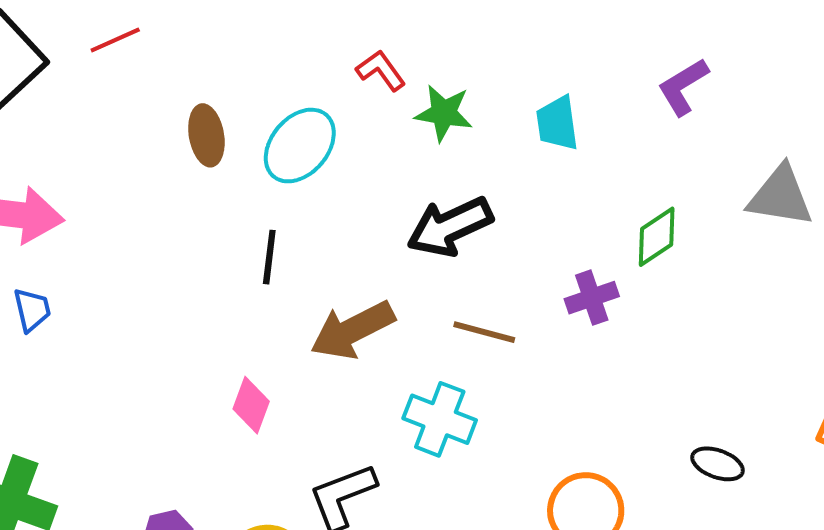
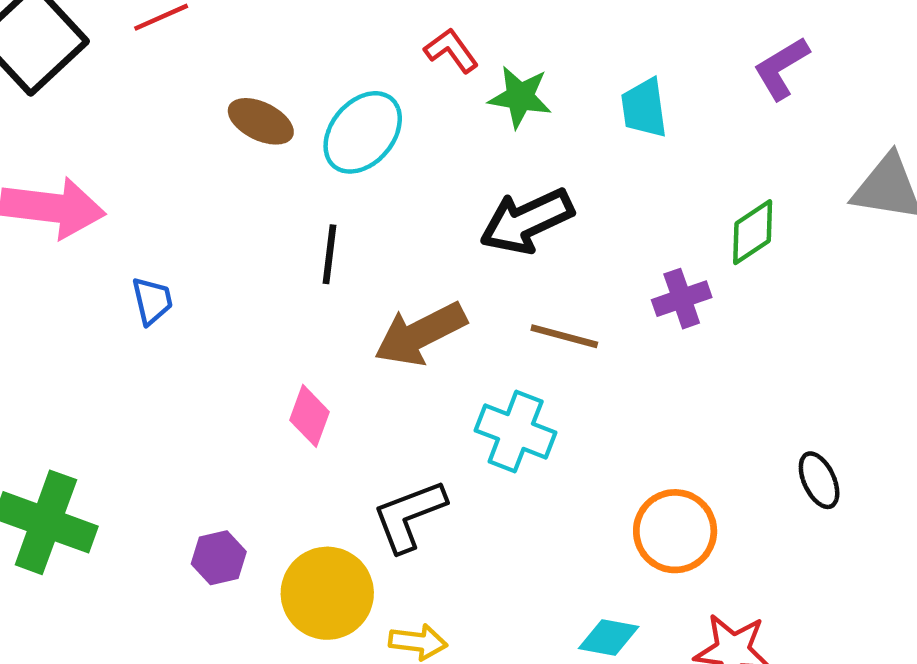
brown ellipse: (206, 135) -> (261, 121), turned -54
blue trapezoid: (32, 310) -> (152, 301), moved
black ellipse: (718, 464) -> (819, 480), turned 45

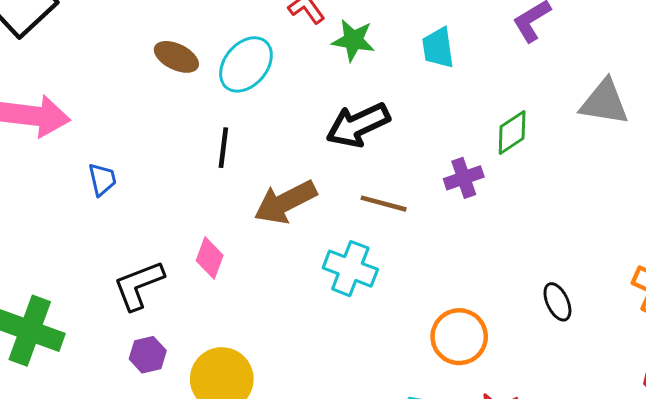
black L-shape: (409, 516) -> (139, 285), moved

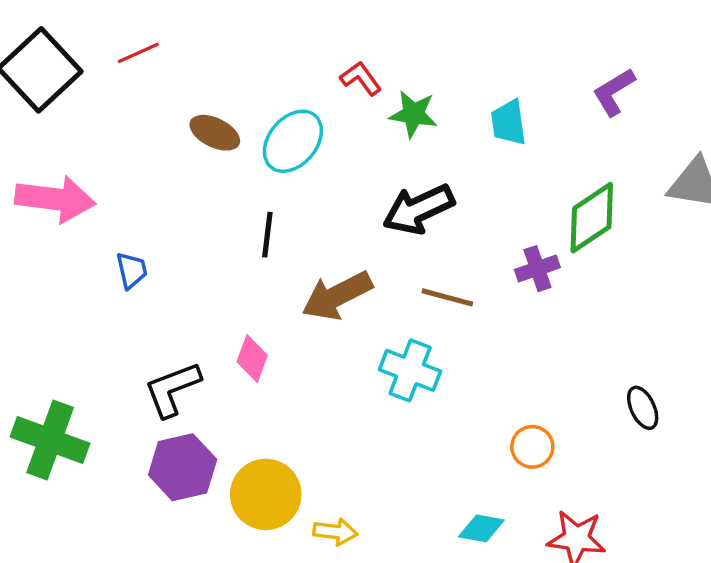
green diamond: (512, 133) -> (592, 218), size x1.4
orange circle: (459, 337) -> (532, 447), size x0.7
purple hexagon: (148, 355) -> (183, 467), size x1.6

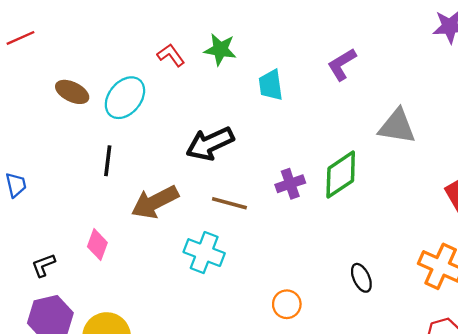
green star: (413, 114) -> (220, 49), moved
green diamond: (592, 218) -> (341, 175), moved
black L-shape: (172, 389) -> (43, 265), size x0.6

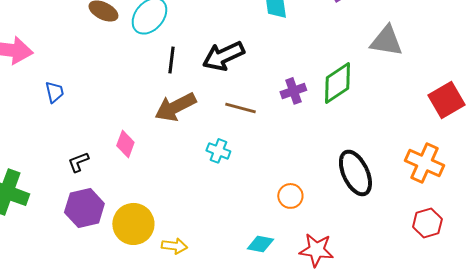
black line: (108, 161) -> (171, 60), moved
cyan cross: (204, 253) -> (218, 151), size x0.7
black ellipse: (361, 278) -> (355, 173), size x1.8

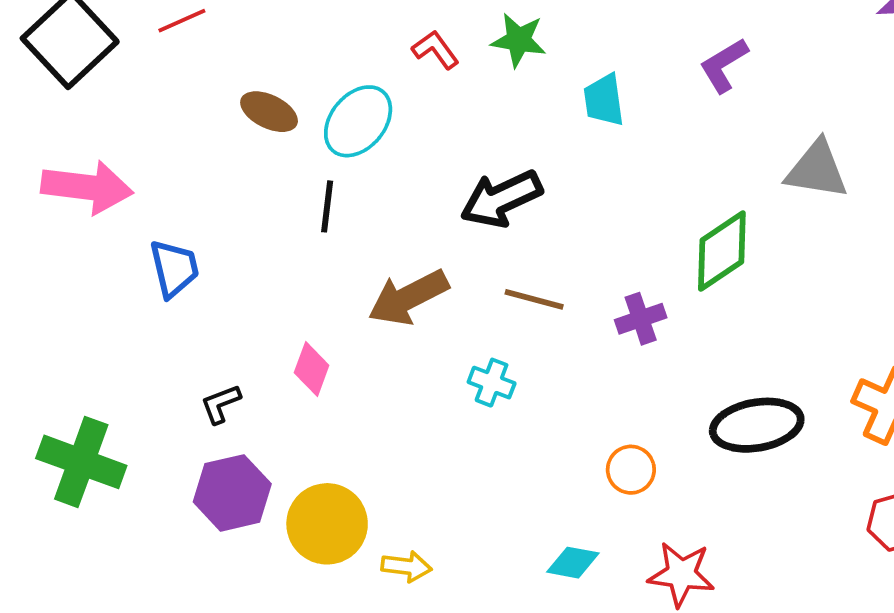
black line: (171, 60) -> (327, 206), moved
purple cross: (293, 91) -> (641, 319), moved
blue trapezoid: (54, 92) -> (174, 268), size x1.4
black ellipse: (355, 173) -> (757, 425), turned -75

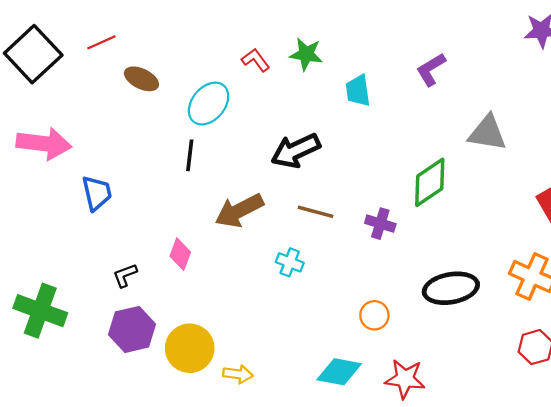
brown ellipse: (269, 112) -> (141, 79), moved
purple cross: (641, 319) -> (380, 224), turned 36
cyan diamond: (573, 563) -> (339, 372), size x1.4

